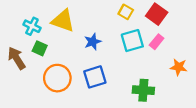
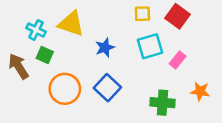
yellow square: (126, 12) -> (142, 14), turned -32
pink rectangle: (157, 42) -> (178, 60), moved
orange star: (179, 67) -> (200, 91), moved
blue square: (95, 77) -> (107, 88), turned -30

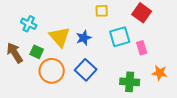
yellow square: (142, 14) -> (102, 11), moved
yellow triangle: (71, 24) -> (60, 37), moved, turned 30
green square: (45, 55) -> (37, 52), moved
pink rectangle: (178, 60) -> (142, 48), turned -56

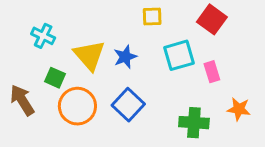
brown arrow: (15, 53) -> (22, 100), moved

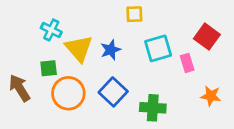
red square: (212, 19) -> (207, 37), moved
cyan cross: (43, 36) -> (51, 30), moved
green square: (55, 78) -> (49, 68), turned -30
green cross: (194, 123) -> (153, 108), moved

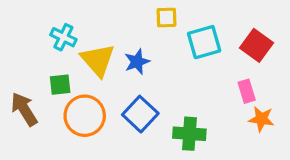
cyan square: (158, 48) -> (204, 42), moved
pink rectangle: (187, 63) -> (247, 91), moved

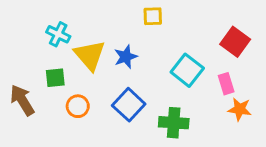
cyan square: (204, 42) -> (187, 70), moved, turned -36
orange circle: (85, 116) -> (78, 106), size x0.6

